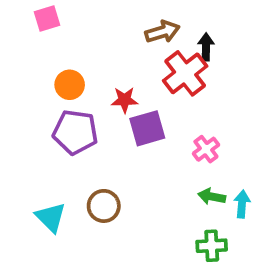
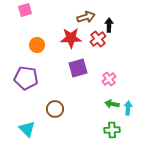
red cross: (185, 73) -> (98, 39), size x0.7
red star: (125, 100) -> (71, 38), moved, size x1.5
purple pentagon: (75, 132) -> (26, 78), moved
cyan triangle: (51, 217) -> (27, 129), moved

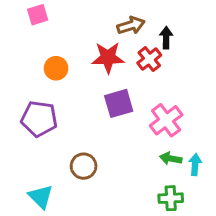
pink cross: (109, 79) -> (166, 120), size x1.5

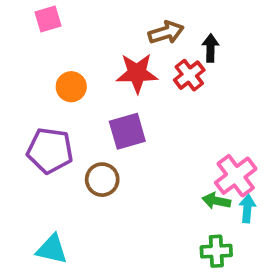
purple square: (119, 103) -> (127, 131), moved
pink cross: (166, 120) -> (236, 176), moved
brown circle: (84, 166) -> (102, 180), moved
cyan triangle: (41, 197) -> (52, 249), turned -32

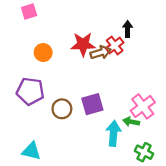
brown arrow: (166, 33) -> (101, 53), moved
purple square: (127, 131) -> (92, 104), moved
cyan arrow: (247, 209) -> (113, 133), moved, size x1.5
green cross: (216, 251) -> (144, 152), moved, turned 30

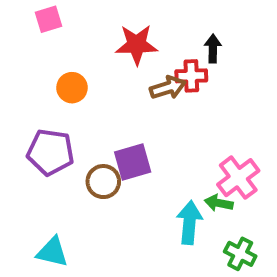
red star: (83, 44) -> (137, 45), moved
red cross: (115, 45) -> (191, 76), turned 36
purple square: (92, 104) -> (133, 162), moved

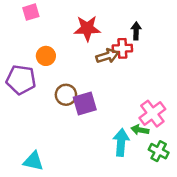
purple pentagon: (50, 152) -> (21, 80), moved
brown circle: (103, 182) -> (66, 95), moved
green cross: (240, 254) -> (159, 151), moved

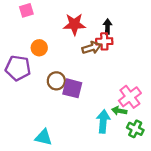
black arrow: (136, 31) -> (108, 26), moved
purple square: (85, 104) -> (72, 88), turned 30
cyan triangle: (33, 161) -> (43, 137), moved

